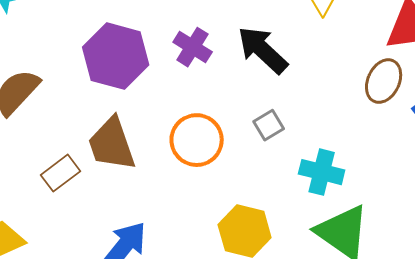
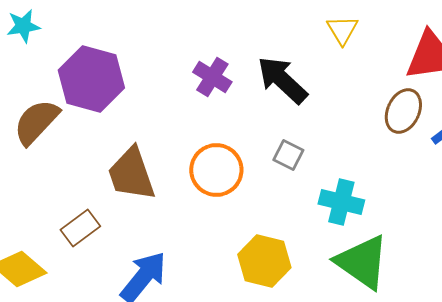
purple hexagon: (116, 56) -> (91, 79), moved
gray square: (269, 125) -> (288, 155), turned -32
brown rectangle: (61, 173) -> (80, 228), moved

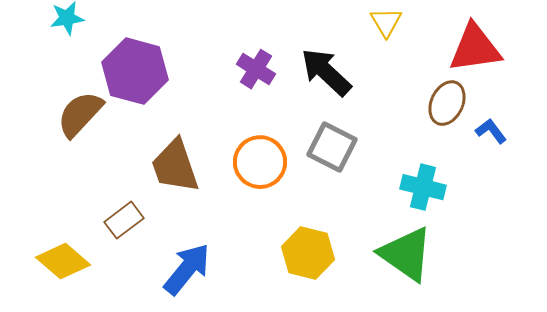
gray square: (288, 155) -> (332, 147), size x1.6
cyan cross: (341, 202) -> (423, 187), moved

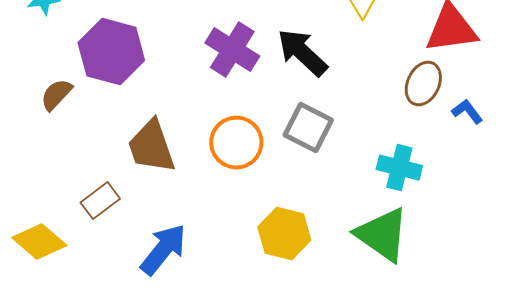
purple cross: (256, 69) -> (232, 50), size x1.4
brown semicircle: (80, 114) -> (56, 95), size x0.7

